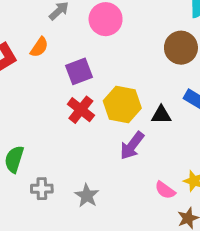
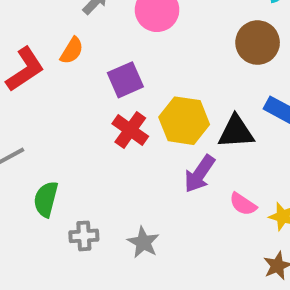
black triangle: (161, 115) -> (236, 132), size x1.4
pink semicircle: (165, 190) -> (243, 204), moved

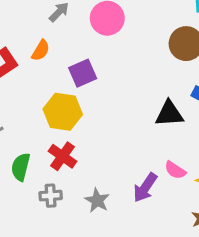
yellow hexagon: (184, 121) -> (63, 112), moved
red cross: (130, 130) -> (63, 156), moved
purple arrow: (199, 174) -> (145, 188), moved

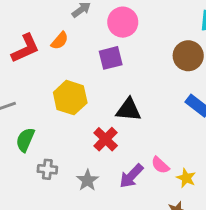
purple square: (83, 73) -> (111, 58), moved
black triangle: (169, 114) -> (128, 110), moved
red cross: (63, 156) -> (106, 139), moved

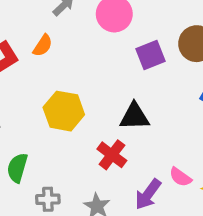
purple square: (111, 58) -> (151, 55), moved

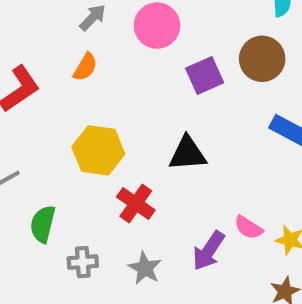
orange semicircle: (43, 45) -> (85, 67), moved
red cross: (112, 155) -> (136, 204), moved

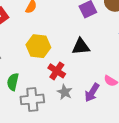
gray cross: (83, 262) -> (32, 99), size x1.6
gray star: (145, 268) -> (65, 92), moved

